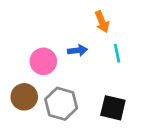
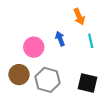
blue arrow: (77, 50) -> (60, 39), turned -104

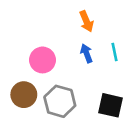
orange arrow: (79, 17) -> (86, 21), moved
blue arrow: (60, 39) -> (86, 53), moved

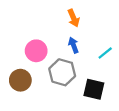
cyan line: (115, 52) -> (105, 53), moved, turned 63
gray hexagon: (60, 101) -> (62, 72), moved

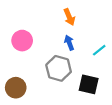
pink circle: (36, 51) -> (22, 41), moved
brown circle: (20, 80) -> (16, 88), moved

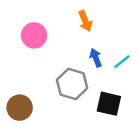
pink circle: (22, 41) -> (34, 35), moved
blue arrow: (69, 43) -> (96, 58), moved

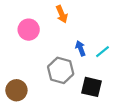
orange arrow: (85, 21) -> (62, 14), moved

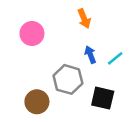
orange arrow: (62, 14) -> (84, 19), moved
brown circle: (16, 90) -> (37, 102), moved

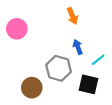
pink circle: (32, 34) -> (17, 29), moved
cyan line: (115, 58) -> (98, 60), moved

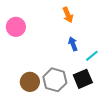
gray hexagon: (59, 68) -> (55, 80), moved
black square: (89, 84) -> (83, 79), turned -36

